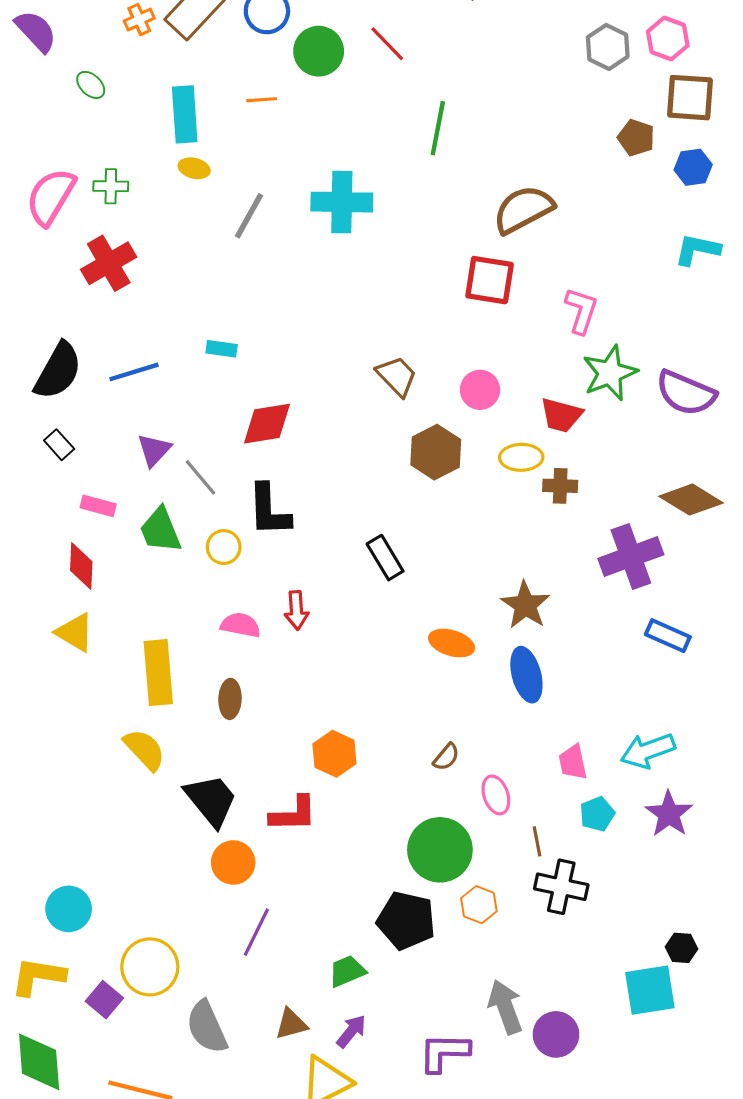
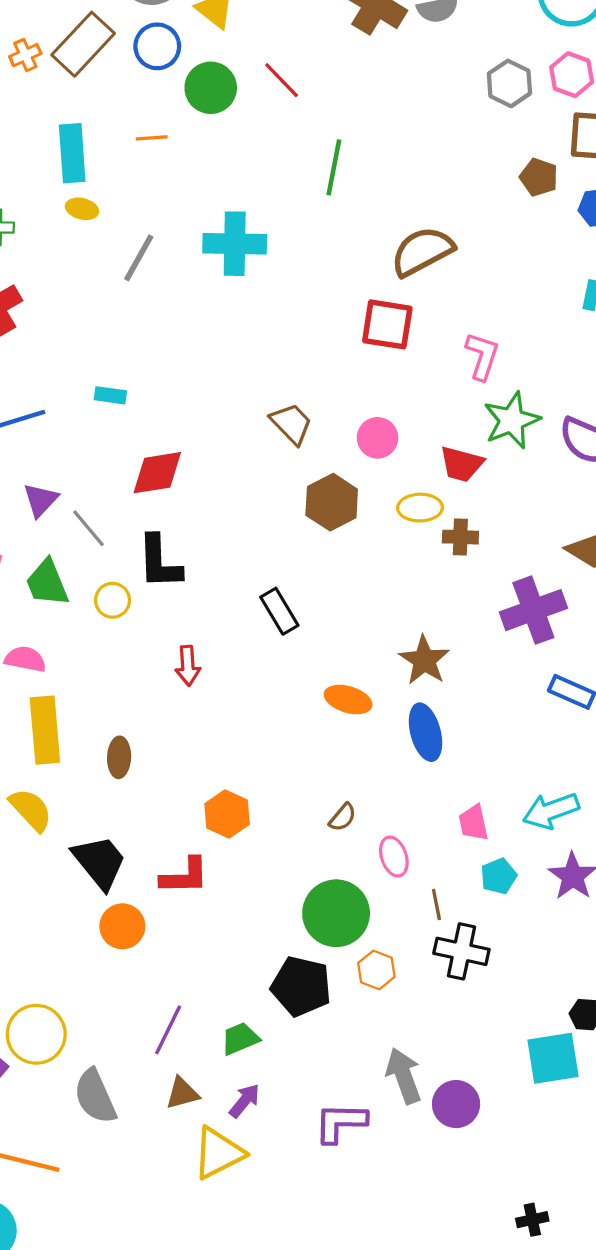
pink semicircle: (241, 625) -> (25, 659), moved
purple line: (256, 932) -> (168, 1030), moved

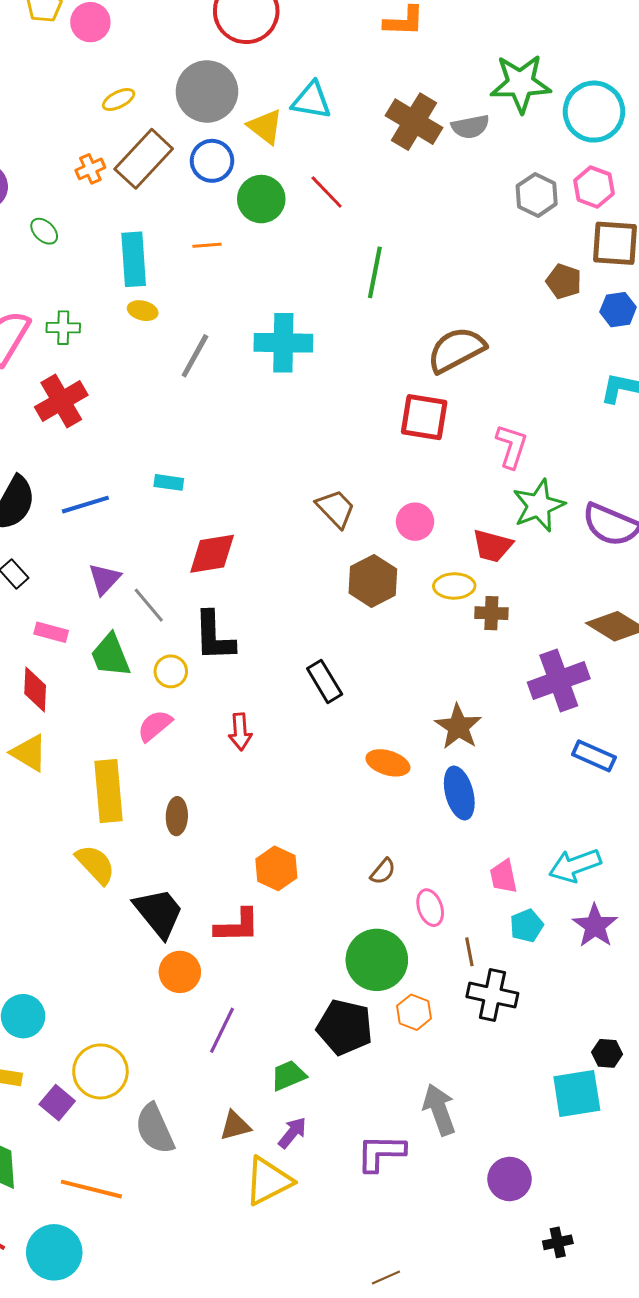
pink semicircle: (25, 659) -> (155, 726), moved, turned -51
purple line: (168, 1030) -> (222, 1030), moved
purple circle: (456, 1104) -> (510, 1179), moved

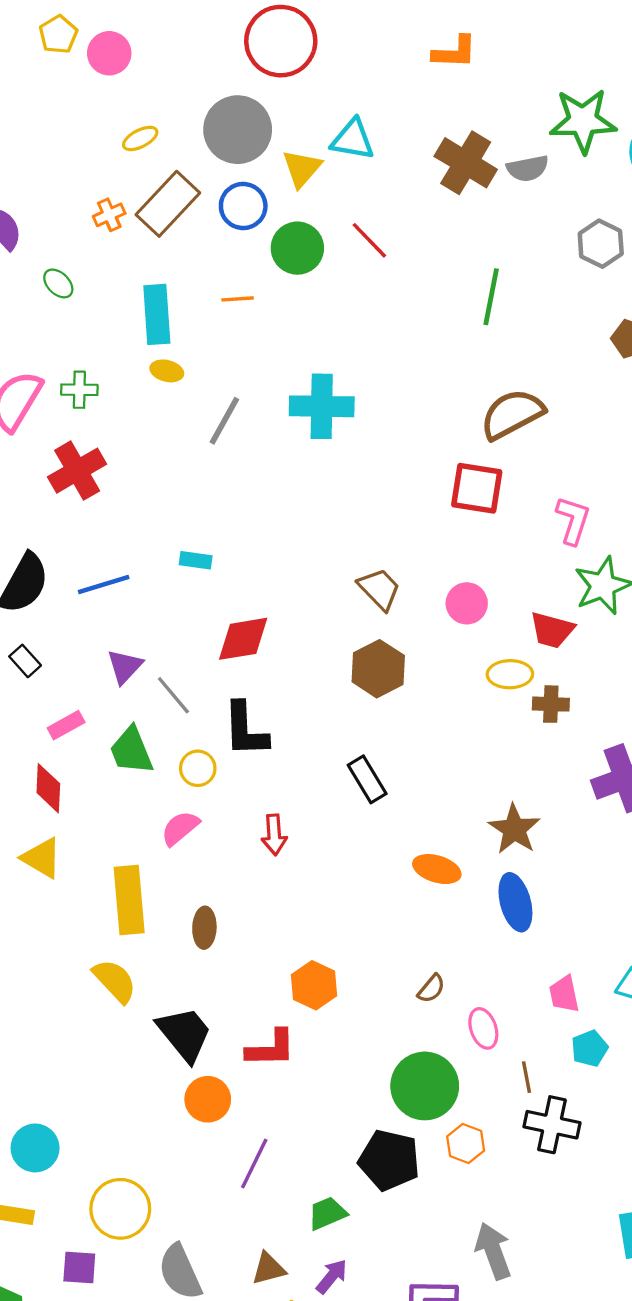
yellow triangle: (265, 127) -> (302, 168), turned 33
green line: (375, 272) -> (491, 297), moved
brown hexagon: (373, 581) -> (378, 669), moved
pink rectangle: (51, 632) -> (66, 725), turned -44
purple square: (57, 1103) -> (79, 1268), moved, turned -36

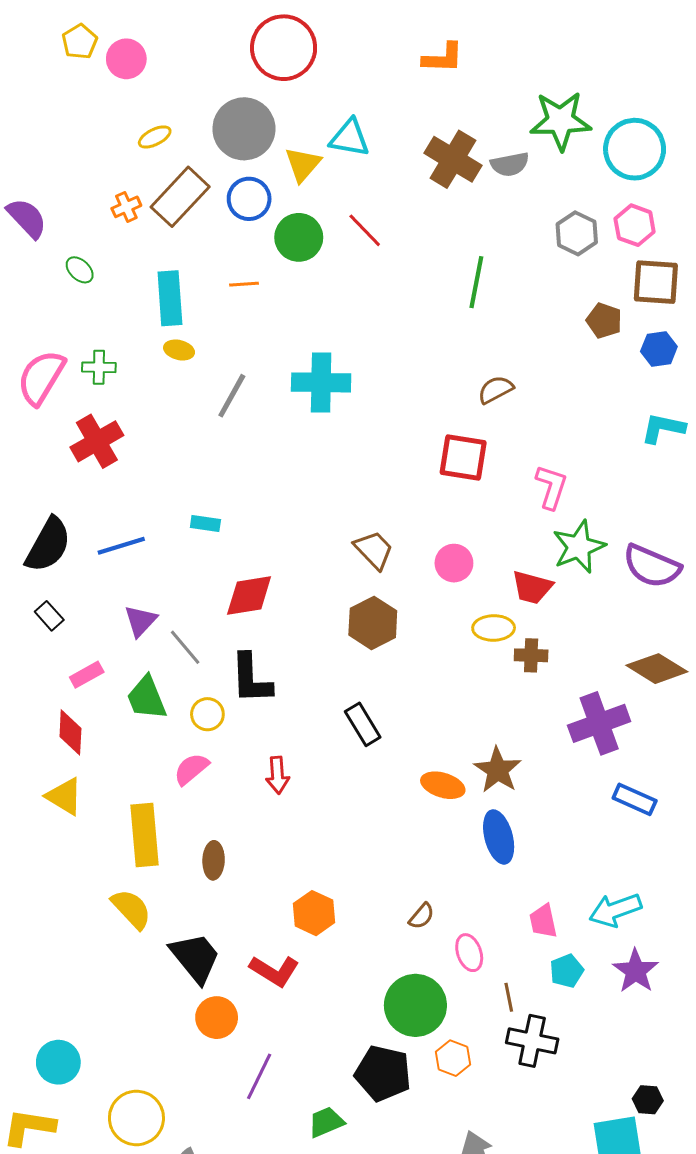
brown semicircle: (512, 414) -> (496, 390), size x0.6
orange ellipse: (437, 869) -> (443, 785), moved
red L-shape: (271, 1048) -> (274, 971), turned 33

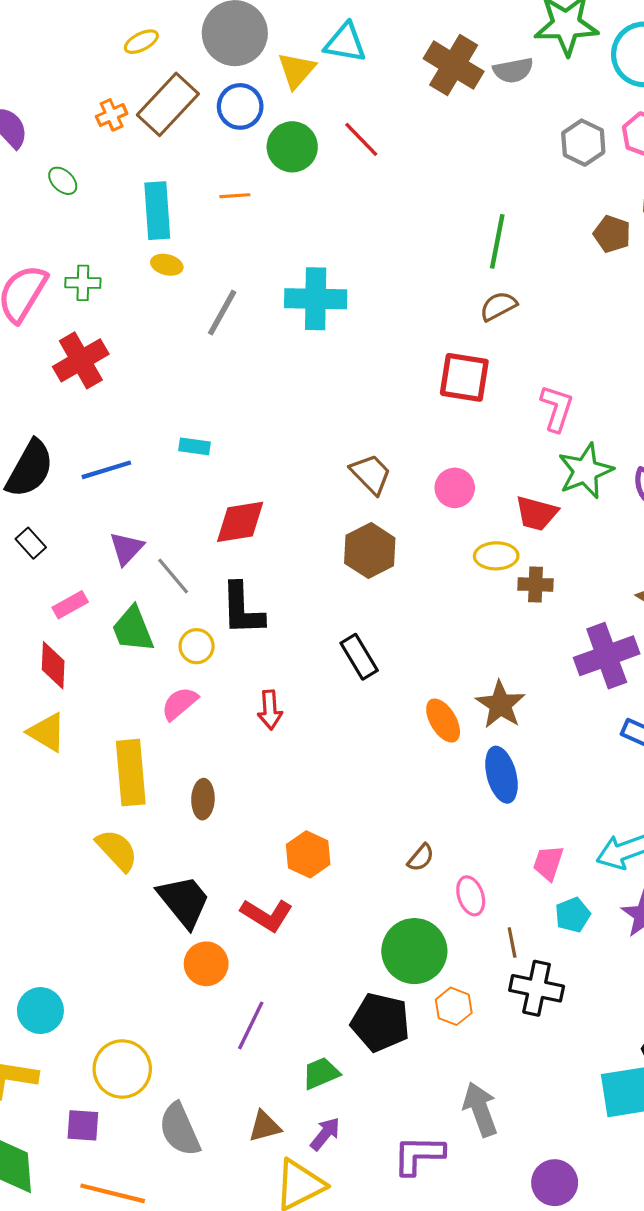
green line: (476, 282) -> (497, 241), moved
orange ellipse: (443, 785) -> (443, 721), turned 42
pink trapezoid: (543, 921) -> (548, 863), turned 30

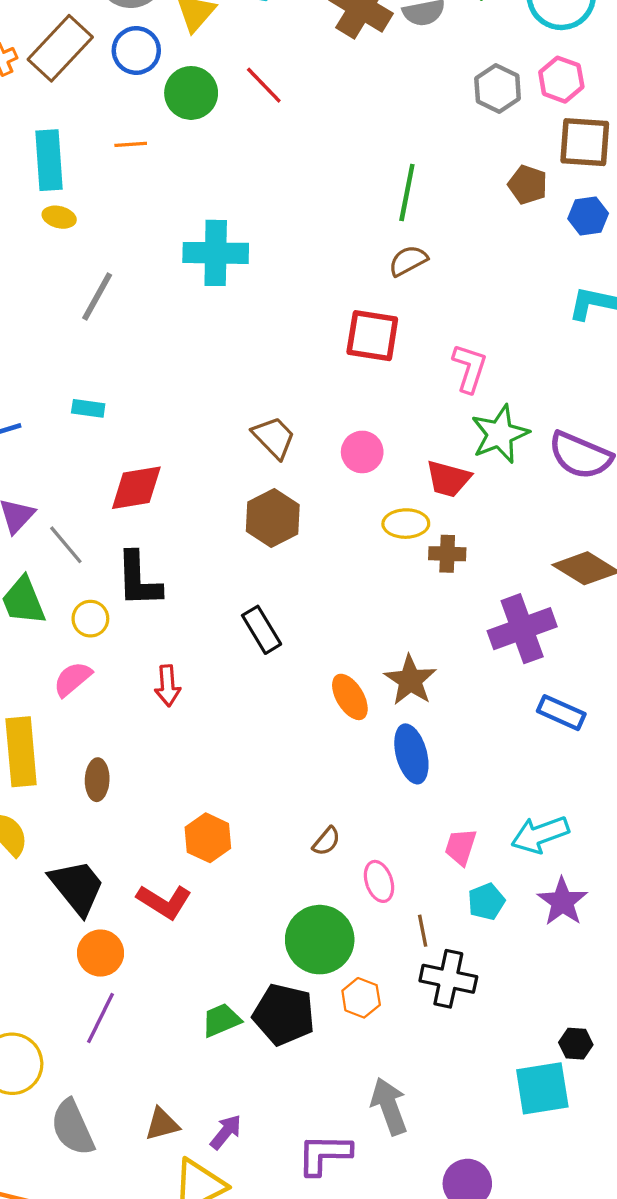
gray line: (222, 313) -> (97, 297), moved
purple line: (251, 1025) -> (100, 1018), moved
green trapezoid: (321, 1073) -> (221, 1020), moved

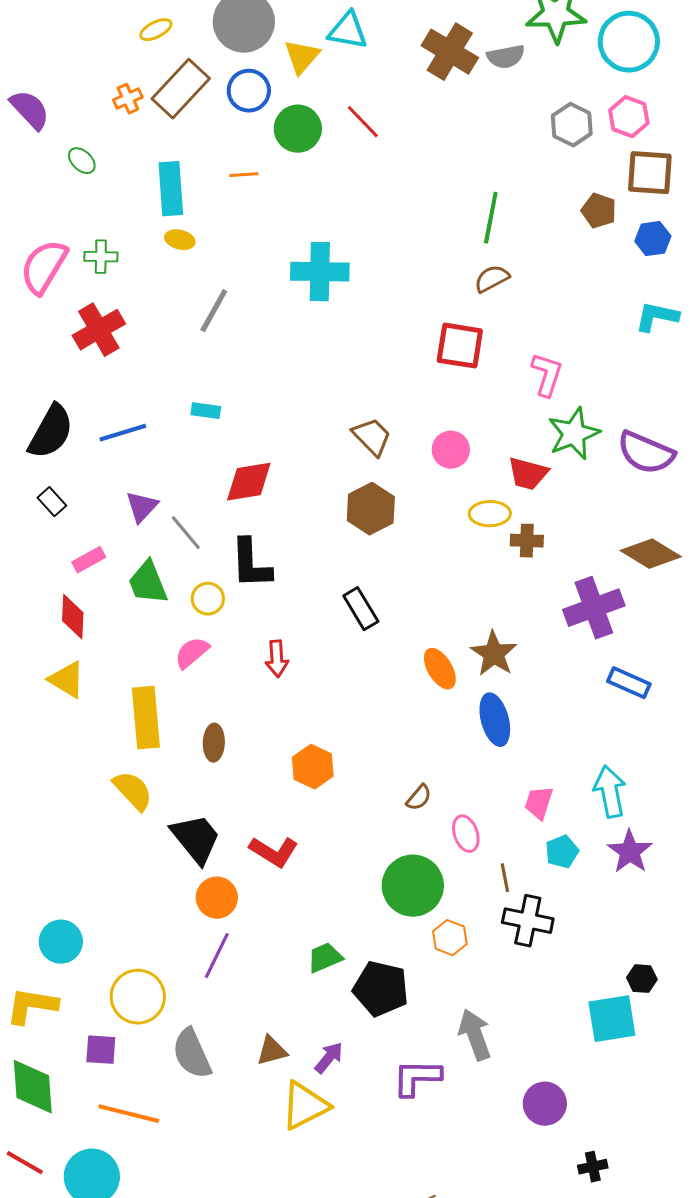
cyan arrow: (540, 834) -> (610, 792), turned 99
orange hexagon: (208, 838) -> (313, 767), moved
black pentagon: (284, 1015) -> (381, 989), moved

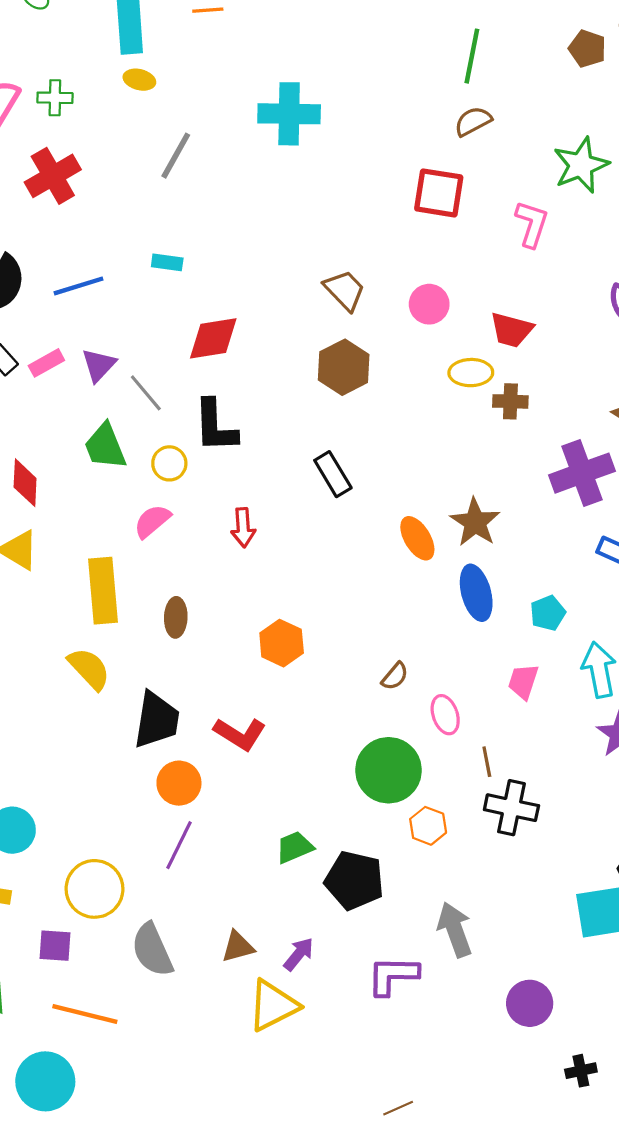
green star: (574, 434) -> (581, 165), moved
pink rectangle: (89, 560) -> (46, 363), moved
black trapezoid: (196, 839) -> (157, 720), turned 48
cyan pentagon: (562, 852) -> (548, 613), moved

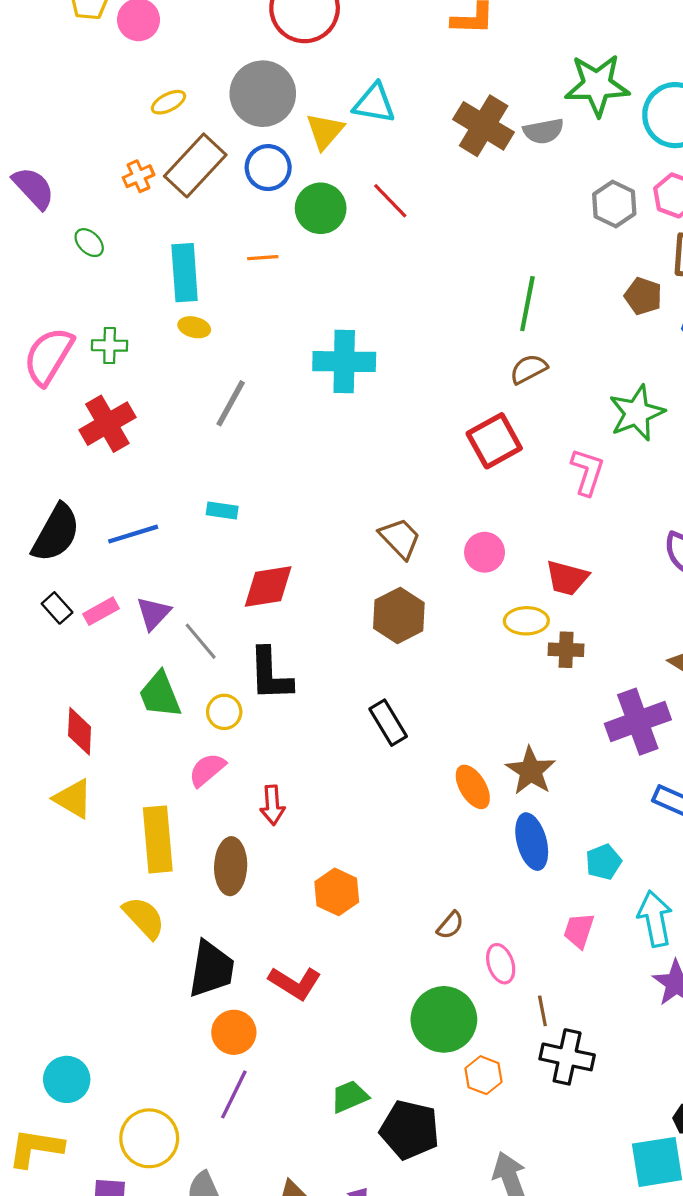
red square: (439, 193) -> (494, 441), turned -38
red arrow: (243, 528) -> (272, 805), moved
brown ellipse: (176, 617) -> (231, 866), size x1.4

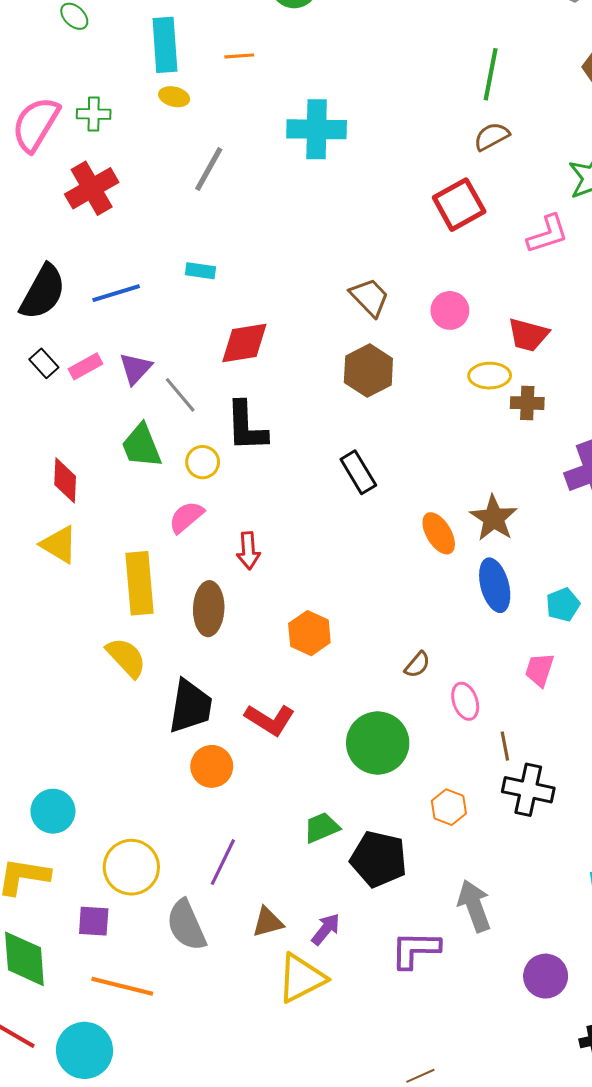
orange line: (263, 258) -> (239, 56), moved
pink L-shape: (587, 472) -> (548, 234), turned 54
green circle: (444, 1019) -> (378, 743), moved
purple line: (234, 1094) -> (223, 862), moved

